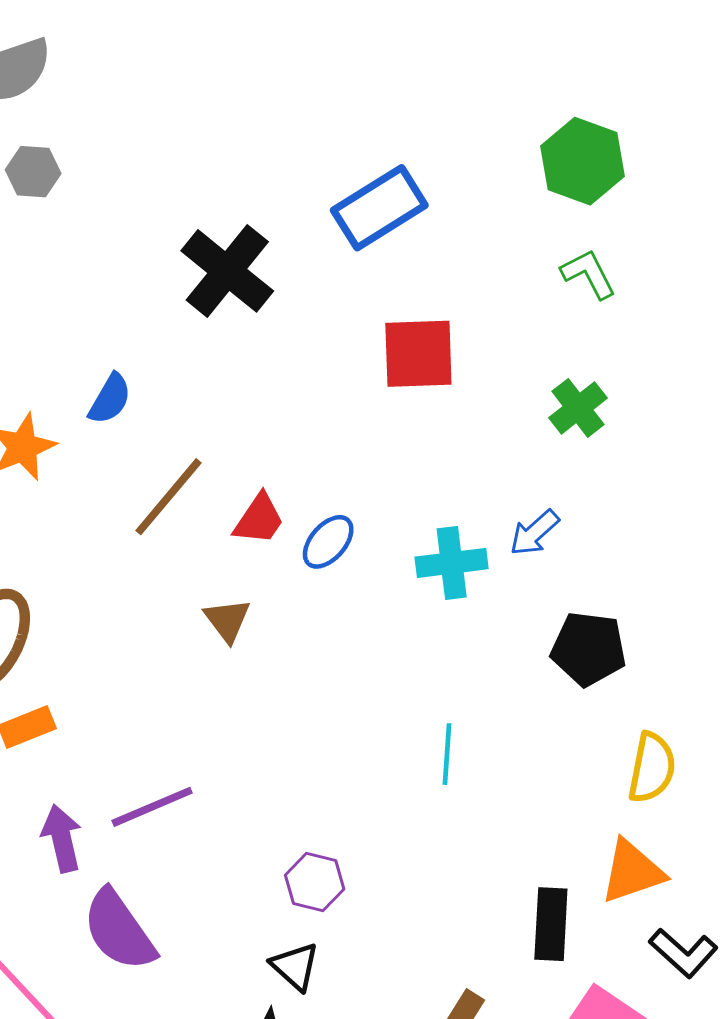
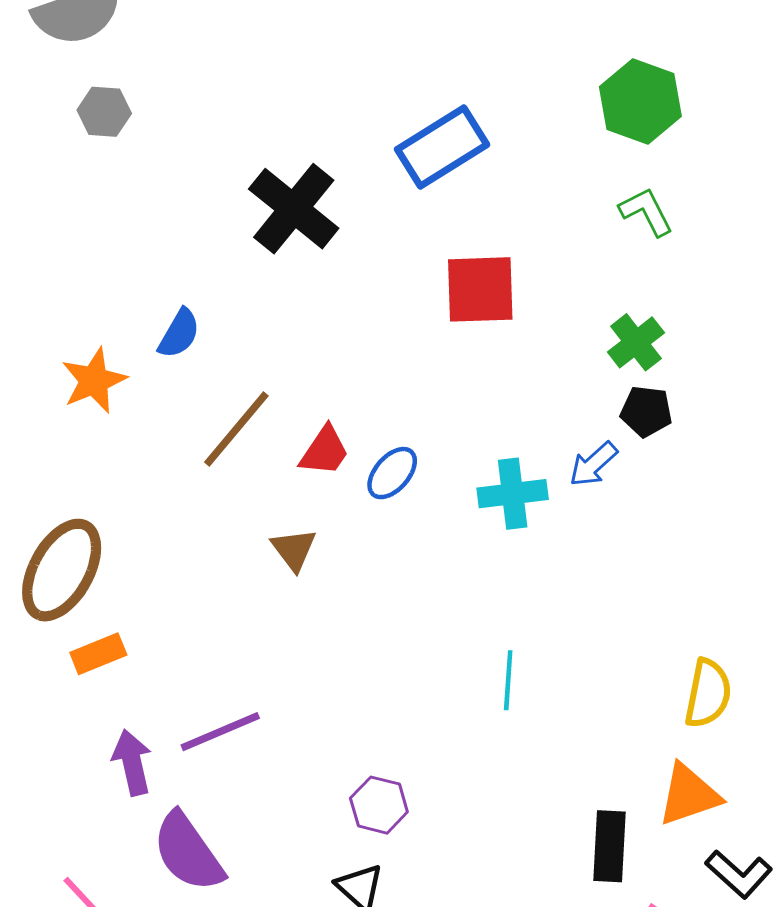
black pentagon: (589, 649) -> (646, 411), moved, size x0.7

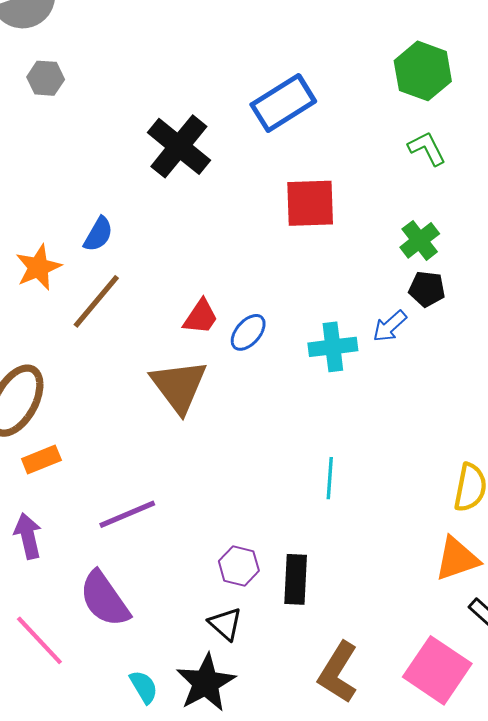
brown line: (236, 429) -> (96, 301), moved
brown triangle: (294, 549) -> (179, 386), size x1.8
purple arrow: (132, 762) -> (28, 536), moved
black rectangle: (610, 846) -> (296, 579), moved

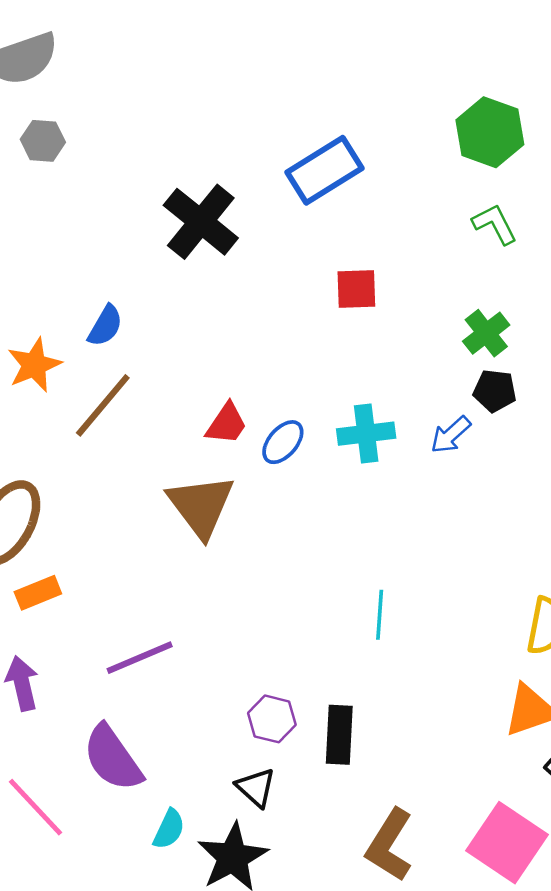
red square: (310, 203) -> (356, 289), size x0.7
cyan cross: (333, 347) -> (366, 434), moved
cyan semicircle: (144, 687) -> (169, 829), moved, turned 56

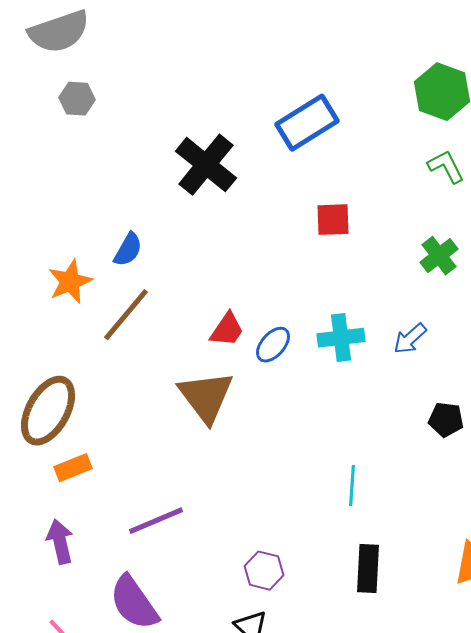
black pentagon: (495, 391) -> (446, 420), moved
black rectangle: (339, 735) -> (368, 569), moved

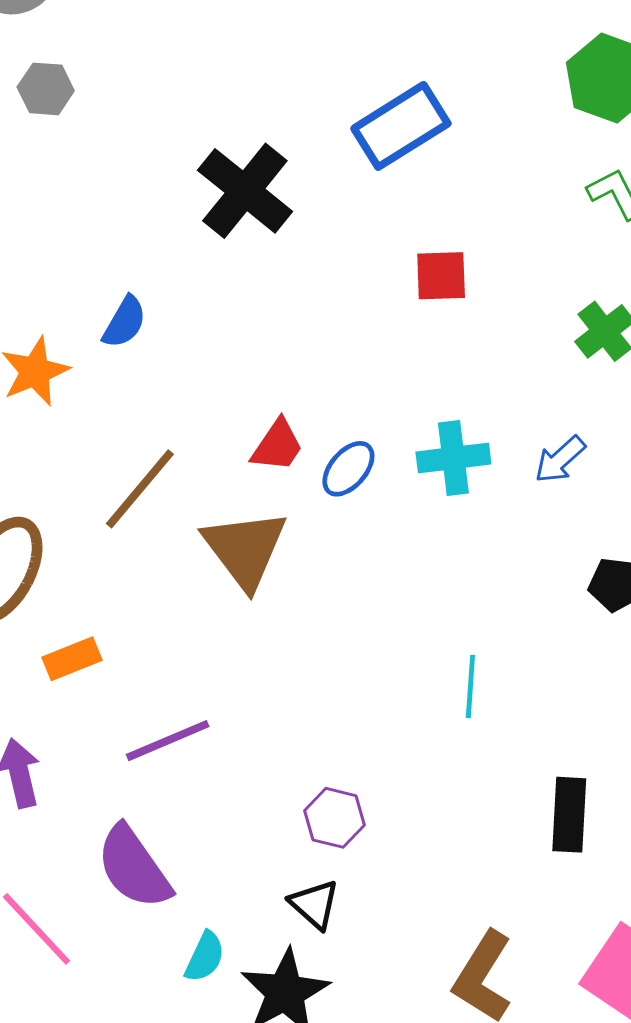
brown line: (126, 315) -> (140, 489), moved
orange rectangle: (73, 468) -> (72, 659), moved
black rectangle: (368, 569) -> (569, 815), moved

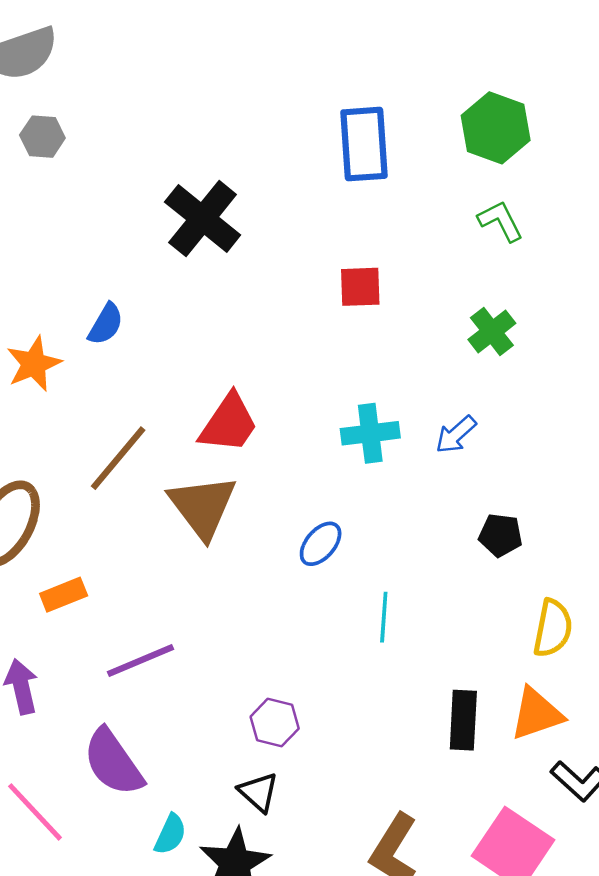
blue rectangle: (401, 126) -> (364, 144), moved, turned -62
red trapezoid: (277, 446) -> (229, 423), size x1.4
blue ellipse: (348, 469) -> (321, 544), moved

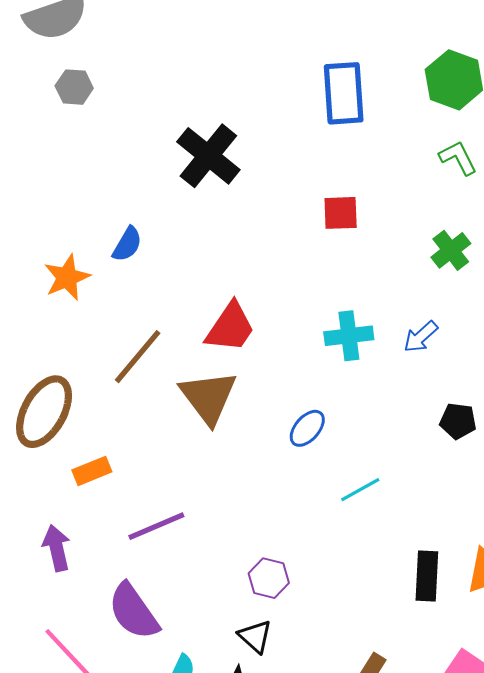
cyan line: (384, 617) -> (360, 490), turned 57

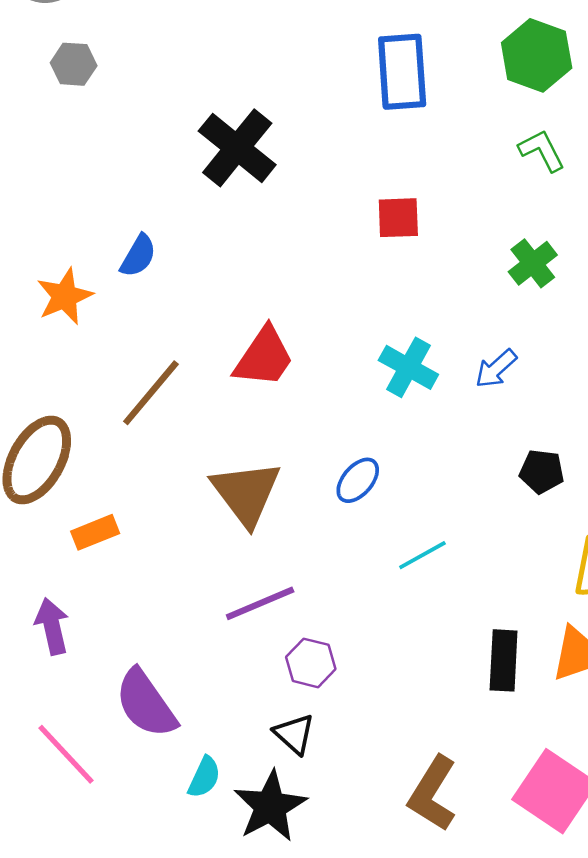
cyan cross: (349, 336) -> (408, 367), turned 36
brown triangle: (208, 397) -> (246, 493), moved
purple line: (156, 526) -> (260, 603), moved

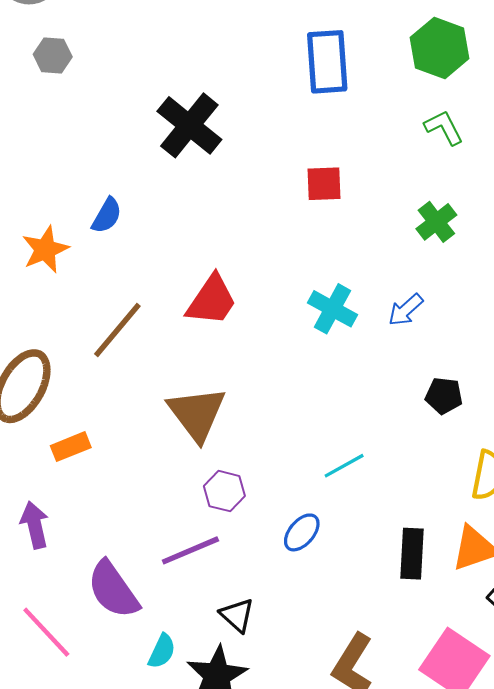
blue ellipse: (358, 480) -> (302, 532), moved
purple line: (260, 603) -> (190, 550), moved
purple hexagon: (311, 663) -> (224, 491), moved

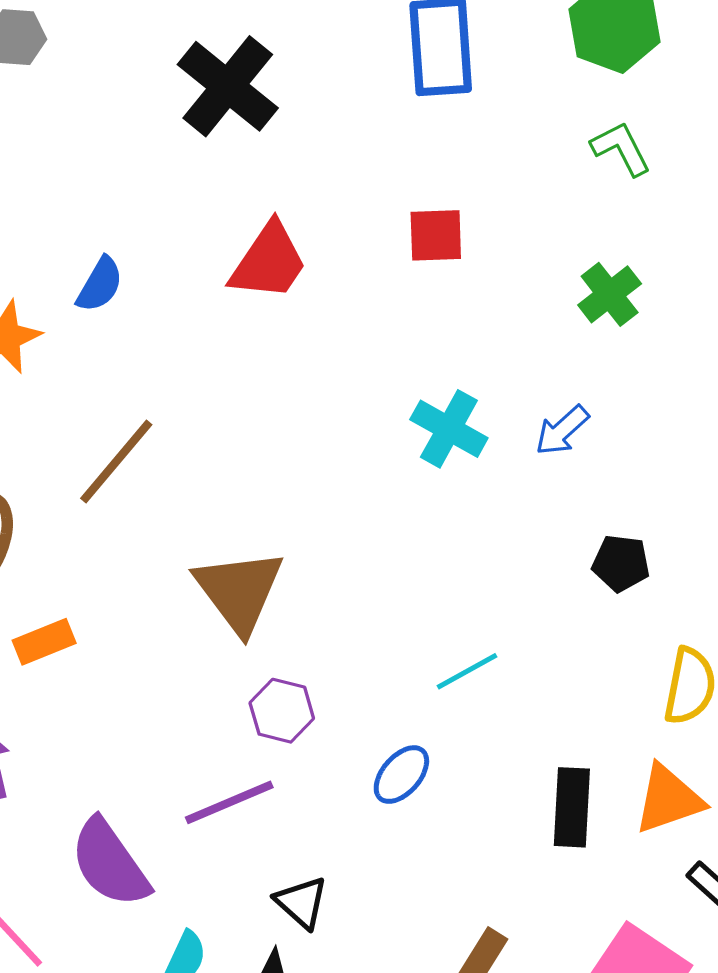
black cross: (189, 125) -> (228, 86), moved
red trapezoid: (212, 300) -> (269, 262), moved

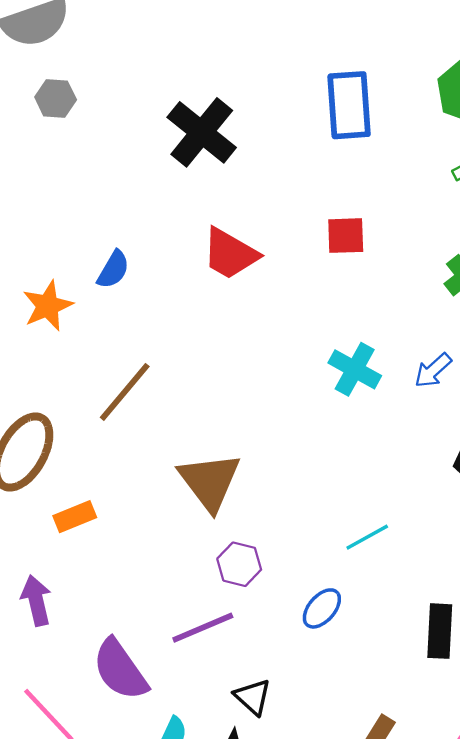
red trapezoid: (269, 262) -> (230, 254), turned 86

